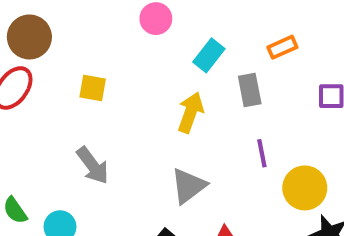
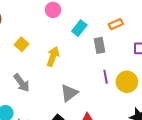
yellow square: (93, 88) -> (22, 44), turned 32
yellow arrow: (191, 112) -> (53, 56), moved
yellow circle: (305, 188) -> (127, 82), moved

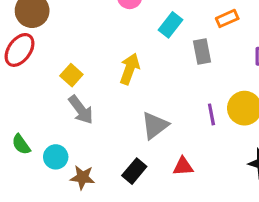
yellow square: (22, 44) -> (71, 75), moved
purple line: (106, 77) -> (211, 114), moved

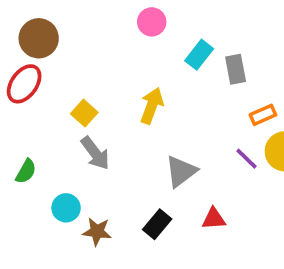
orange rectangle: (227, 18) -> (263, 115), moved
gray rectangle: (202, 52) -> (236, 69), moved
purple line: (211, 114) -> (247, 159), turned -35
green semicircle: (21, 144) -> (26, 171), moved, turned -115

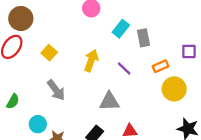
yellow square: (84, 113) -> (49, 53), moved
purple line: (247, 159) -> (124, 68), moved
gray triangle: (181, 171) -> (109, 101), turned 35

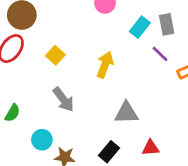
gray rectangle: (143, 38) -> (167, 24), moved
purple line: (124, 68) -> (160, 54), moved

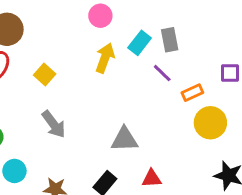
yellow arrow: (105, 65) -> (105, 58), moved
cyan circle: (42, 140) -> (14, 171), moved

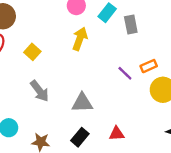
cyan rectangle: (140, 43) -> (107, 13), moved
purple line: (162, 73) -> (125, 73), moved
gray triangle: (124, 139) -> (82, 103), moved

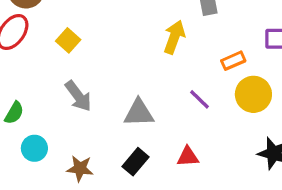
yellow arrow: (80, 39) -> (174, 37), moved
purple line: (125, 73) -> (200, 99), moved

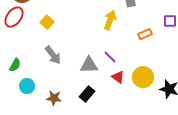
yellow circle: (253, 94) -> (143, 77), moved
purple line: (200, 99) -> (110, 57), moved
red triangle: (188, 157) -> (118, 77), moved, turned 40

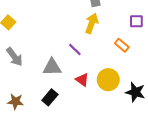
yellow arrow: (110, 20) -> (92, 23), moved
orange rectangle: (145, 34) -> (122, 45), moved, turned 64
purple line: (110, 57) -> (75, 49), moved

